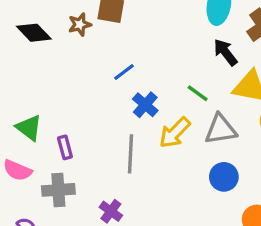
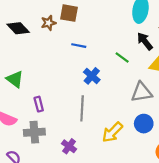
blue line: (124, 72) -> (79, 46), moved, turned 48
green line: (198, 93) -> (122, 58), moved
green triangle: (29, 128) -> (15, 79), moved
yellow arrow: (175, 133) -> (112, 132), moved

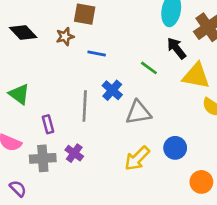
brown star: (48, 23) -> (65, 36), moved
gray triangle: (142, 92) -> (138, 112), moved
gray line: (82, 108) -> (85, 106), moved
purple cross: (69, 146) -> (74, 153), moved

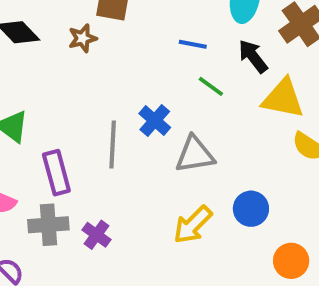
blue line: (97, 54) -> (193, 44), moved
purple rectangle: (48, 124) -> (56, 173), size x1.5
purple cross: (74, 153) -> (97, 235), moved

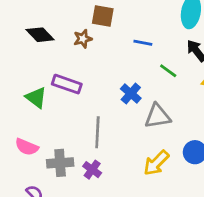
blue line: (193, 44) -> (143, 43), moved
gray line: (113, 145) -> (97, 132), moved
purple rectangle: (56, 173) -> (67, 84), moved, turned -56

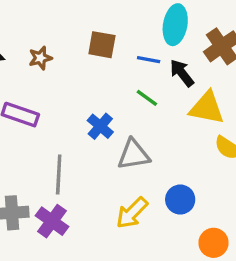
brown square: (103, 16) -> (102, 45), moved
blue line: (143, 43) -> (149, 60), moved
purple cross: (92, 170) -> (52, 221), size x1.4

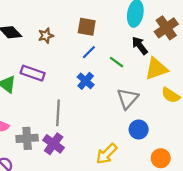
blue line: (149, 60) -> (89, 52), moved, turned -56
yellow triangle: (207, 108) -> (156, 69), turned -30
gray triangle: (134, 155) -> (128, 99), moved, turned -40
yellow arrow: (132, 213) -> (107, 154), moved

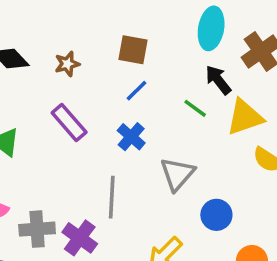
green line: (117, 62) -> (195, 108), moved
purple rectangle: (33, 73) -> (69, 123), moved, turned 30
gray triangle: (128, 99) -> (177, 174), moved
gray line: (58, 113) -> (112, 197), moved

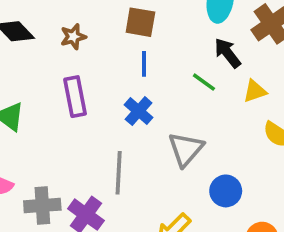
blue line: (137, 91) -> (144, 64), turned -45
yellow triangle: (245, 117) -> (255, 91), size x0.6
purple rectangle: (69, 123) -> (75, 97), turned 30

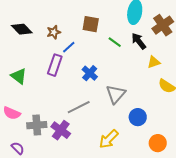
blue line: (144, 64) -> (69, 47), moved, turned 48
green line: (204, 82) -> (115, 42), moved
purple rectangle: (75, 97) -> (55, 65), turned 30
gray line: (119, 173) -> (79, 107), turned 60

